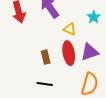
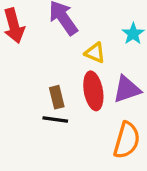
black line: (45, 84) -> (55, 119), moved

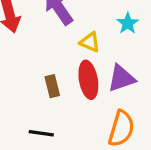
black line: (55, 119) -> (41, 133), moved

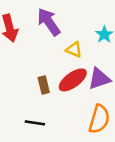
red ellipse: (88, 80) -> (73, 80), turned 64

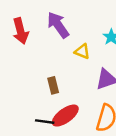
red ellipse: (73, 80) -> (65, 116), moved

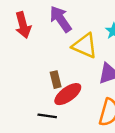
yellow triangle: (82, 51) -> (85, 46), size x1.6
red ellipse: (65, 116) -> (68, 94), moved

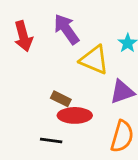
brown rectangle: (56, 80) -> (61, 99), turned -49
red ellipse: (68, 94) -> (75, 115), turned 36

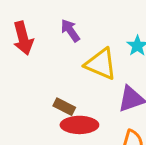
purple arrow: (66, 29) -> (70, 31), size x0.7

